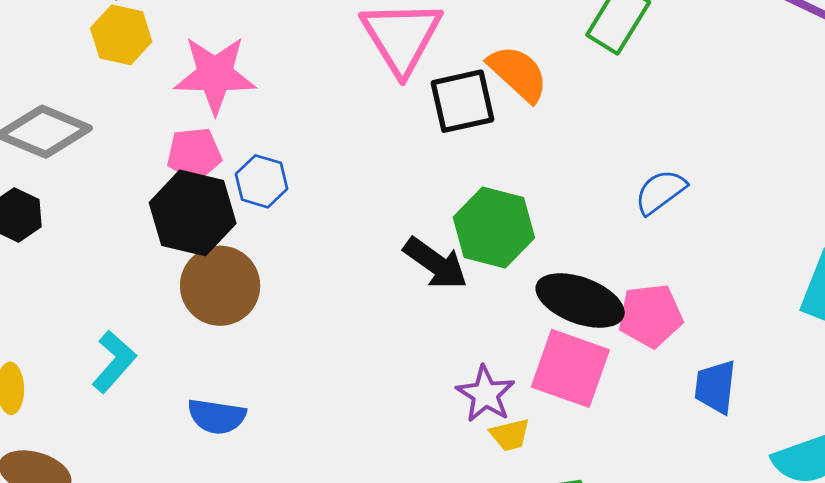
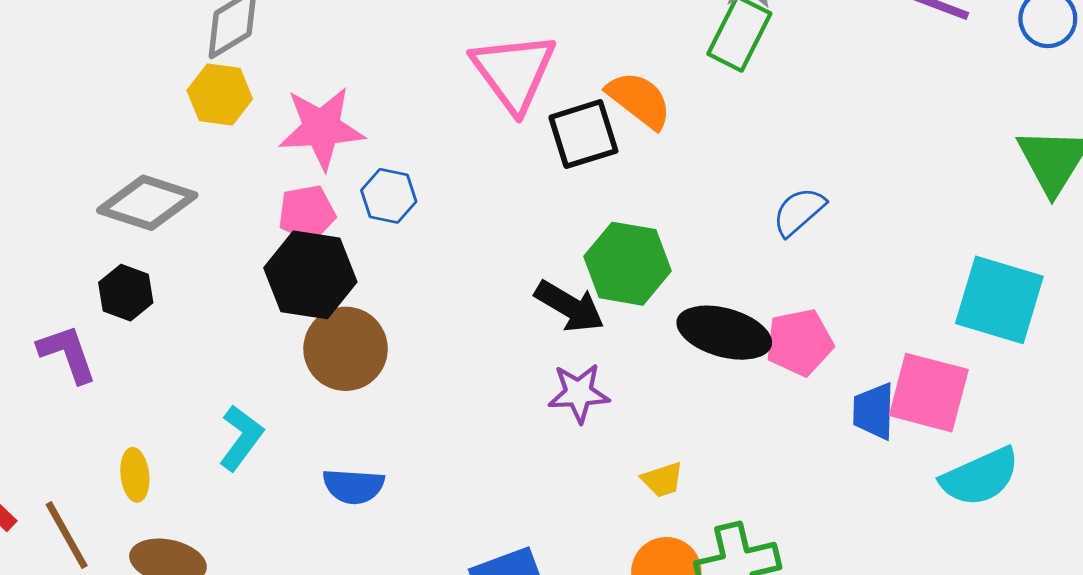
blue hexagon: (262, 181) -> (389, 196), moved
pink square: (570, 368) -> (929, 393), moved
purple star: (486, 394) -> (579, 393), moved, turned -30

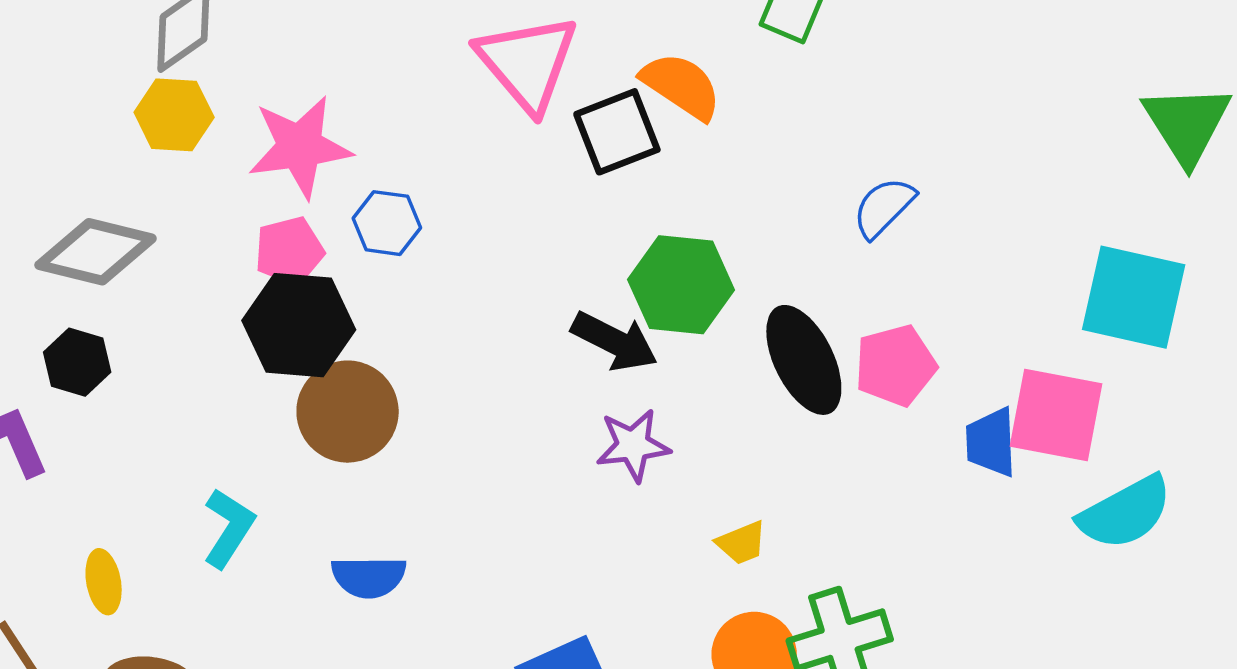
black ellipse: (724, 333) -> (804, 360), turned 52

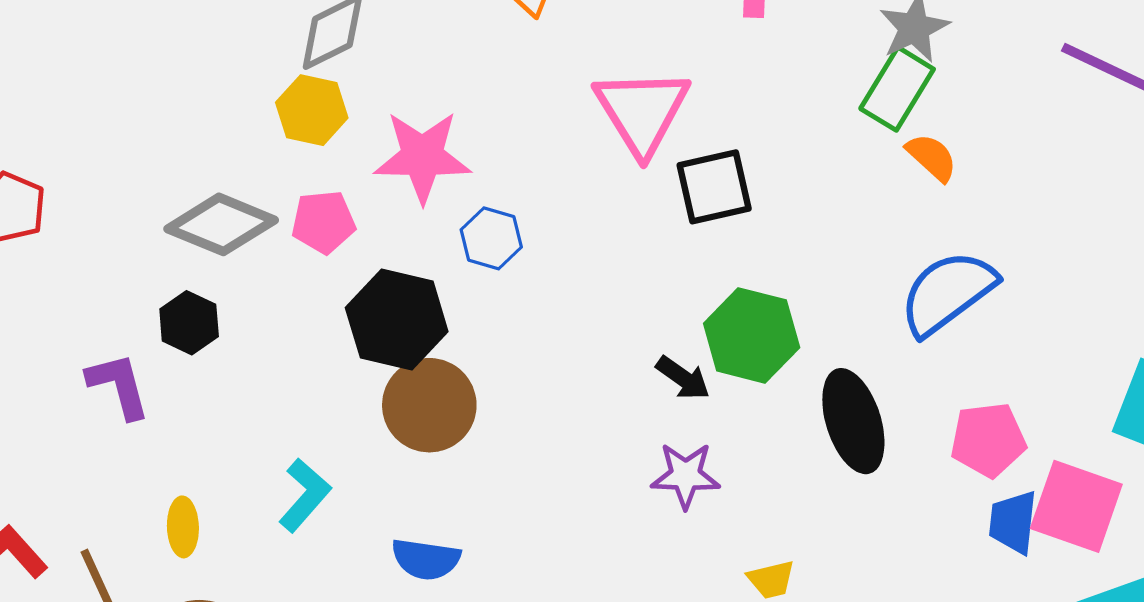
orange semicircle: (681, 86) -> (932, 157), moved, size x0.7
blue semicircle: (884, 207) -> (947, 293), size x1.6
pink pentagon: (289, 251) -> (323, 222), moved
black arrow: (615, 341) -> (683, 378), size x0.7
pink pentagon: (895, 365) -> (988, 440), moved

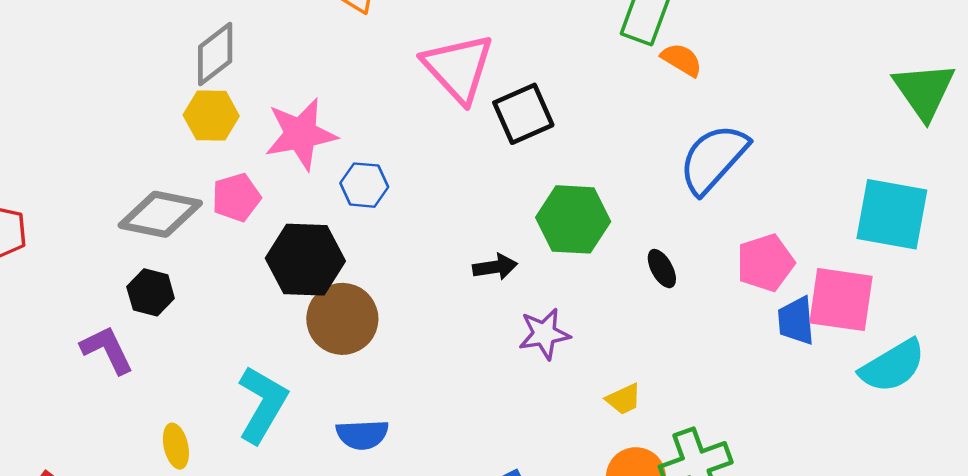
black arrow: (683, 378) -> (495, 267), moved, turned -33
black ellipse: (853, 421) -> (662, 269), size x0.5
cyan L-shape: (305, 495) -> (262, 404), size x1.4

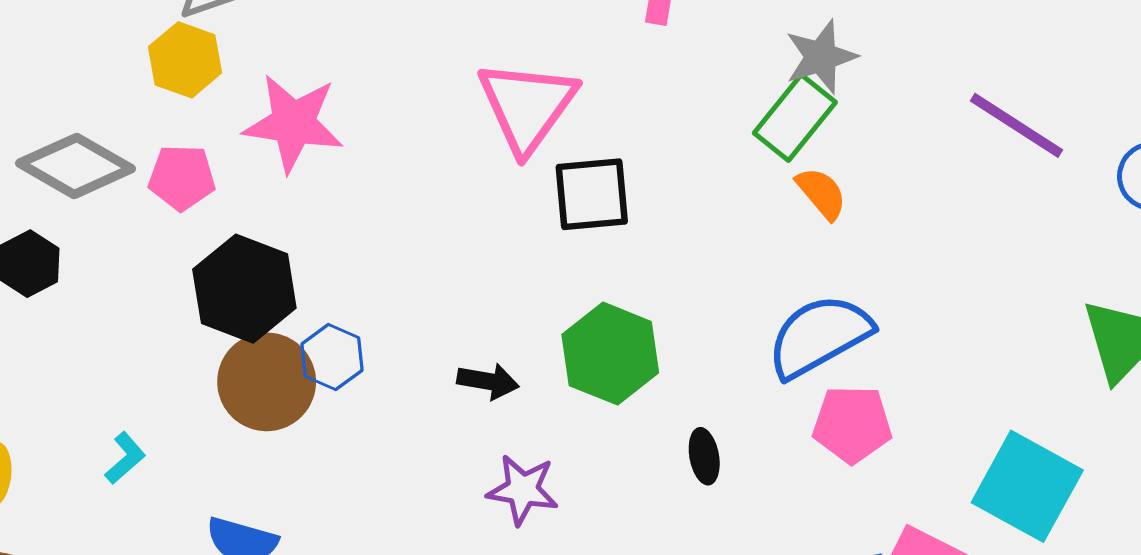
blue hexagon: (364, 185) -> (332, 357), moved
pink pentagon: (765, 263) -> (852, 424), moved
cyan L-shape: (262, 404) -> (125, 458), size x0.5

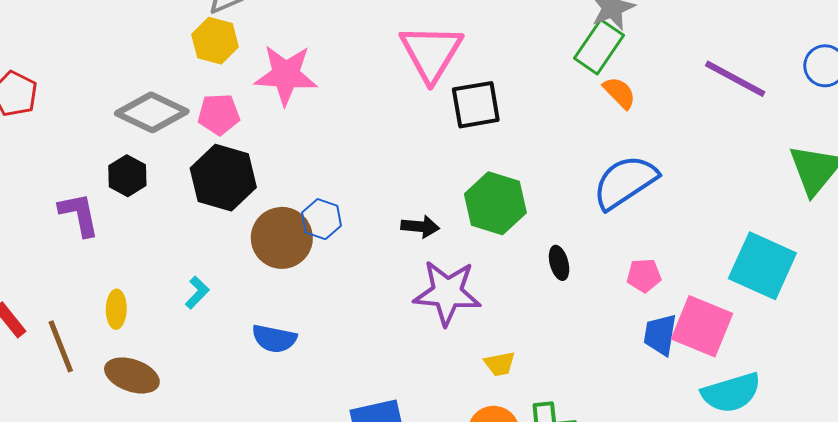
purple line: (1017, 125) -> (735, 79), moved
black hexagon: (244, 289) -> (223, 178), moved
pink pentagon: (852, 424) -> (644, 275), moved, size x0.7
purple star: (523, 490) -> (447, 293), size x1.5

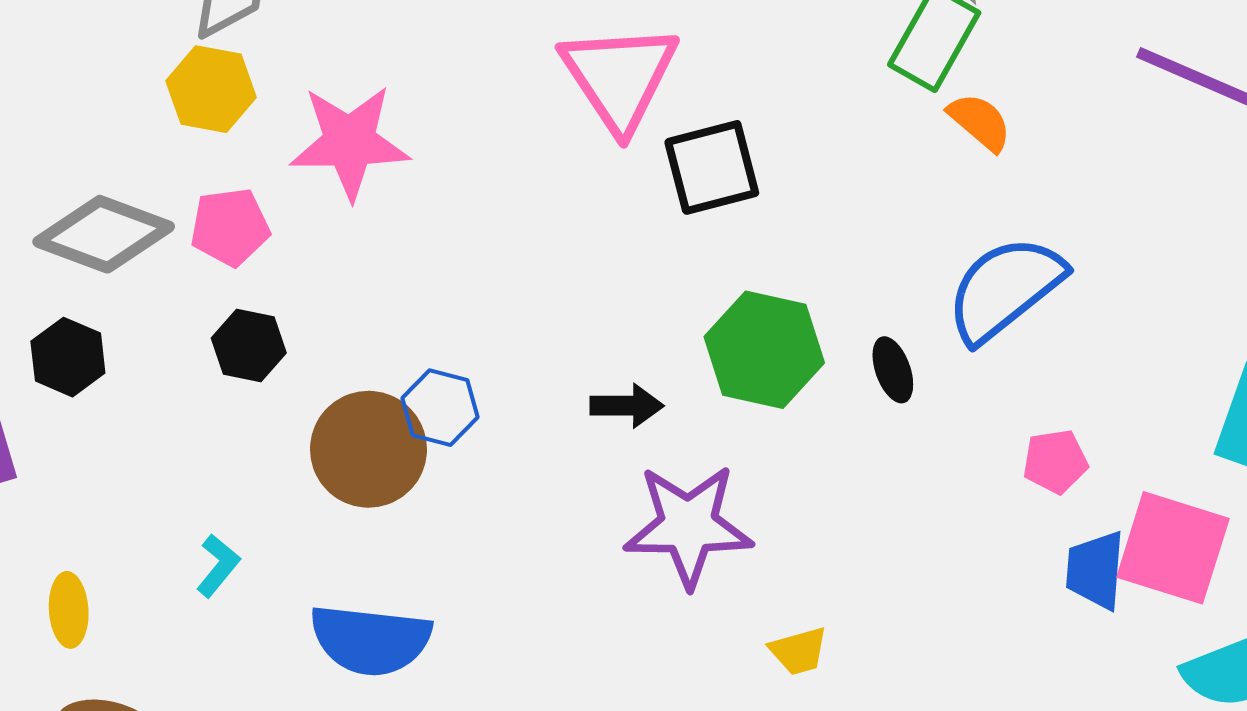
black hexagon: (223, 178) -> (249, 345), size x0.6
black ellipse: (559, 263) -> (893, 370), moved
blue semicircle: (274, 339) -> (370, 640), size x1.4

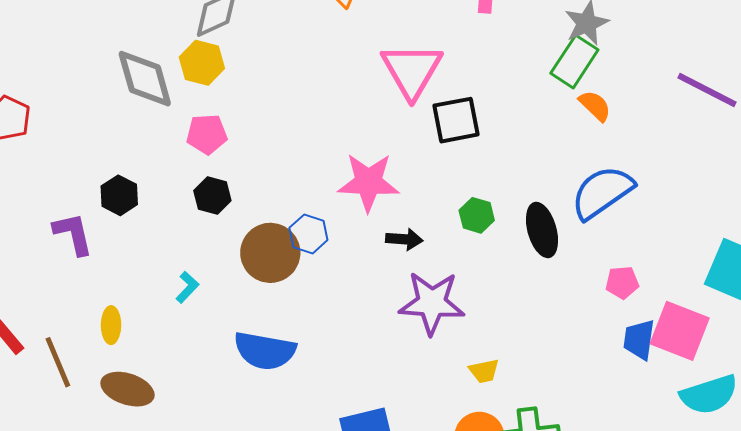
pink star: (350, 142) -> (368, 182), moved
gray diamond: (104, 234) -> (145, 79), moved, turned 50
green hexagon: (764, 350) -> (477, 215), size x0.6
black ellipse: (893, 370) -> (542, 230), size x1.6
cyan L-shape: (218, 566) -> (187, 287), moved

